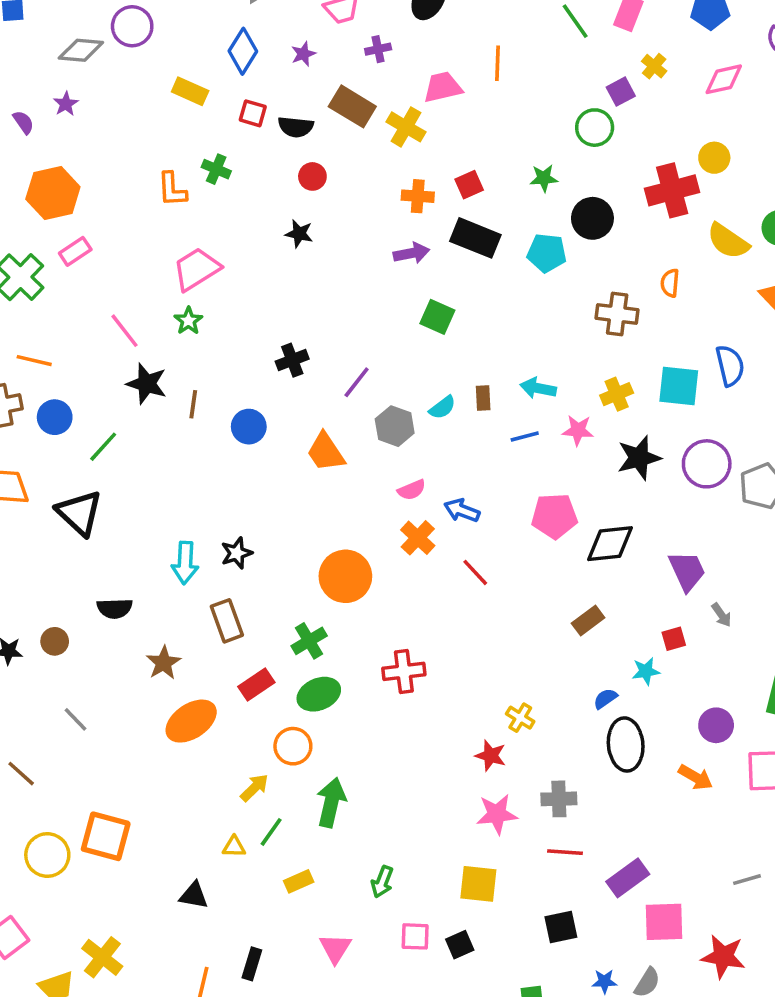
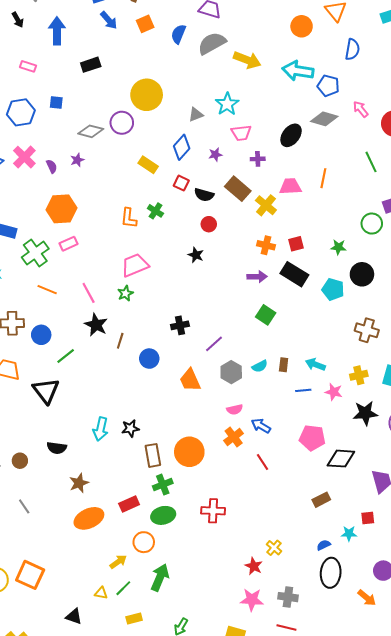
orange line: (34, 361) -> (47, 290), moved
brown rectangle: (227, 621) -> (153, 455), moved

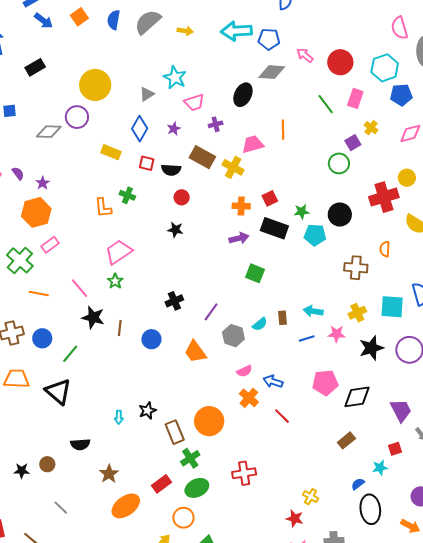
yellow arrow: (247, 60) -> (185, 31), size x0.6
purple star: (77, 160) -> (43, 183), moved
green star: (338, 247) -> (302, 212), moved
cyan arrow: (101, 429) -> (119, 417), size x0.6

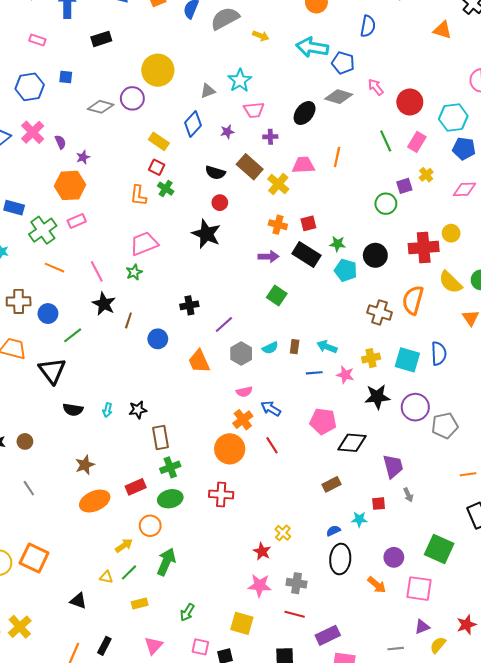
red square: (147, 163) -> (157, 167), moved
black star: (175, 230) -> (206, 234), size x1.8
orange semicircle: (385, 249) -> (413, 300), size x1.8
orange circle: (209, 421) -> (230, 449), moved
black semicircle: (80, 444) -> (73, 410), moved

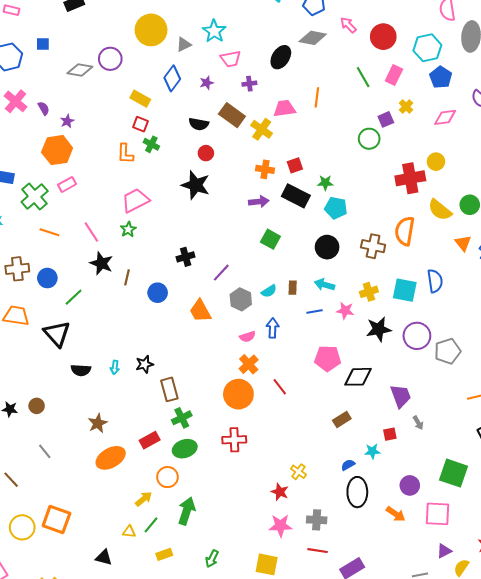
yellow circle: (158, 70) -> (151, 30), moved
blue pentagon: (464, 149) -> (441, 77), turned 30
black circle: (375, 255) -> (327, 247), moved
blue arrow: (271, 409) -> (273, 328), moved, turned 66

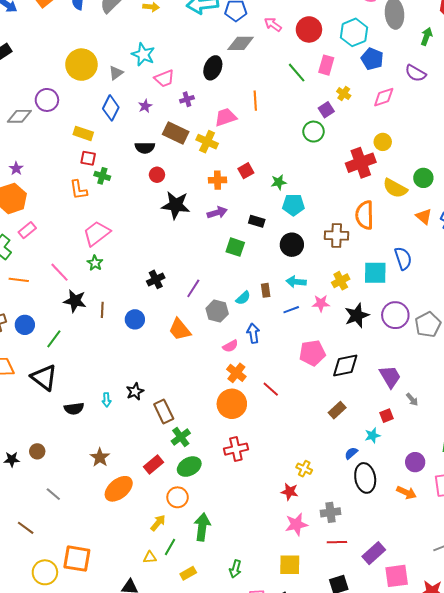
black star: (196, 185) -> (176, 205), moved
black rectangle: (296, 196) -> (257, 221), moved, size x0.6

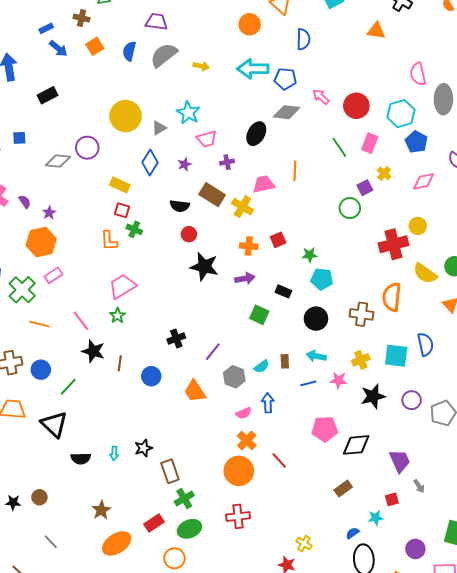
purple circle: (395, 315) -> (412, 400), size x0.7

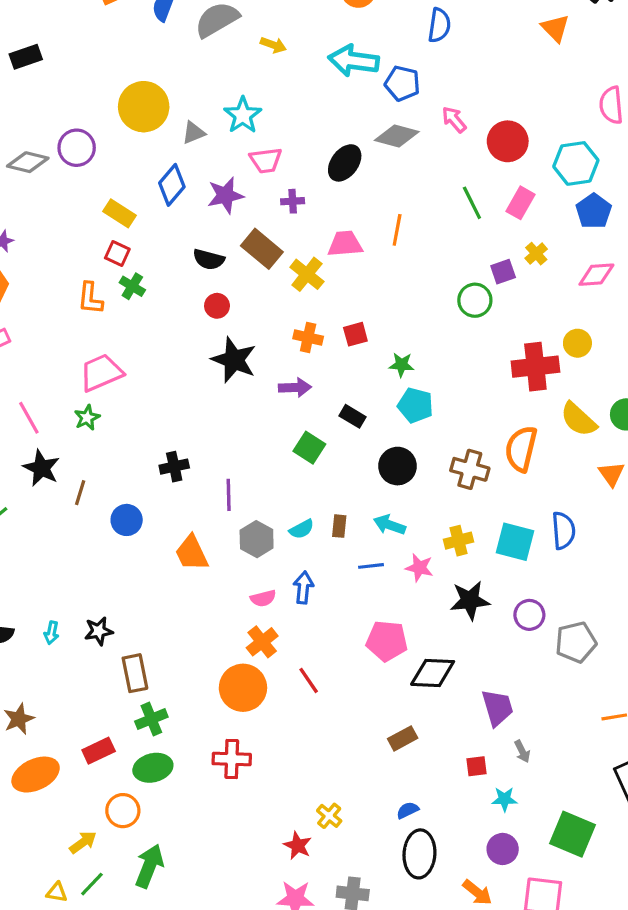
orange triangle: (376, 31) -> (555, 28), turned 30
purple star: (185, 164) -> (225, 195), size x1.6
purple line: (213, 352) -> (229, 495), turned -48
cyan star: (376, 518) -> (504, 799), moved

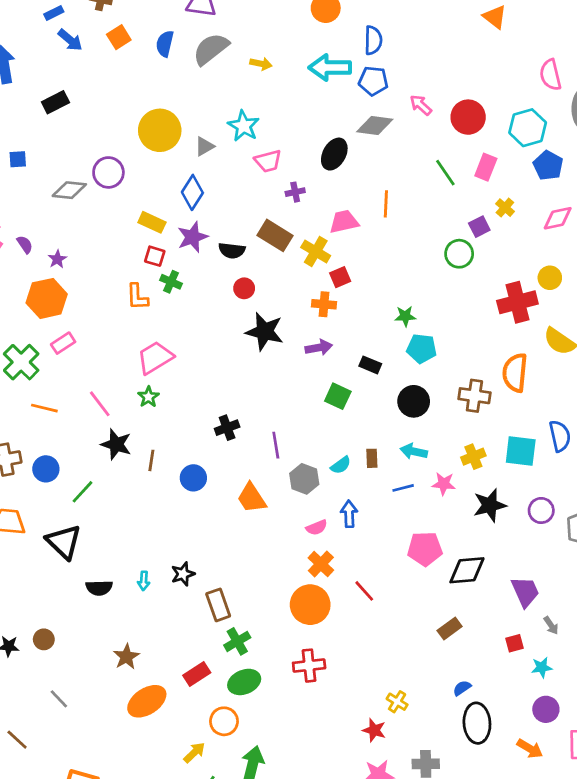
blue semicircle: (439, 25) -> (373, 40), moved
purple star: (225, 195) -> (193, 237), moved
red square: (355, 334) -> (340, 277), moved

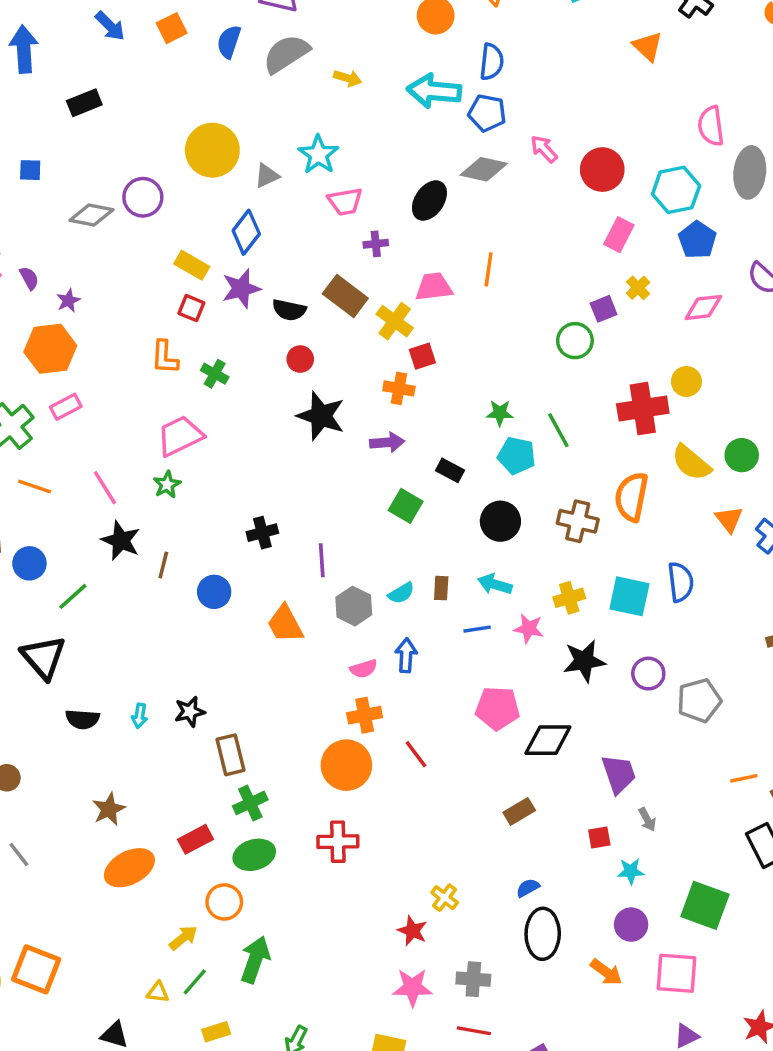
green line: (445, 173) -> (558, 430), moved
green cross: (171, 282) -> (215, 374), moved
orange cross: (321, 564) -> (365, 715), turned 30

